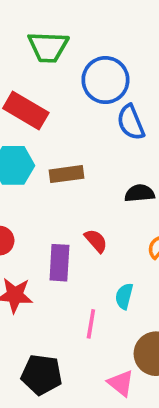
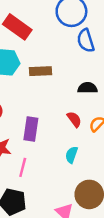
red semicircle: (96, 241) -> (74, 119), moved
pink line: (91, 324) -> (23, 167), moved

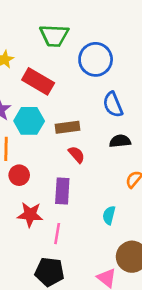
blue semicircle: (86, 41) -> (113, 105), moved
red semicircle: (74, 119) -> (77, 154), moved

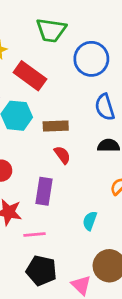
pink line: (57, 234) -> (34, 234), turned 70
black pentagon: (49, 272) -> (41, 271), moved

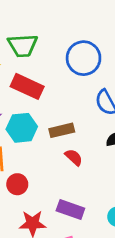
green trapezoid: (51, 30) -> (23, 45), moved
purple rectangle: (44, 191) -> (70, 210), moved, turned -68

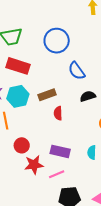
red semicircle: (74, 157) -> (58, 113), turned -128
red circle: (17, 184) -> (22, 145), moved

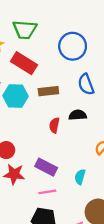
brown rectangle: (47, 95) -> (48, 91), moved
black semicircle: (88, 96) -> (78, 115), moved
pink line: (57, 174) -> (47, 192), moved

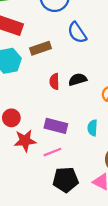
black semicircle: (78, 115) -> (78, 79), moved
pink line: (47, 192) -> (52, 152), moved

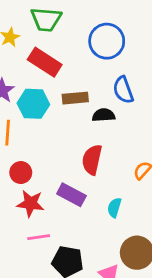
black semicircle: (78, 79) -> (104, 115), moved
red semicircle: (54, 81) -> (92, 160), moved, size x1.5
pink line: (52, 152) -> (39, 237), moved

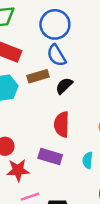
blue semicircle: (123, 90) -> (57, 55), moved
black semicircle: (104, 115) -> (64, 86), turned -30

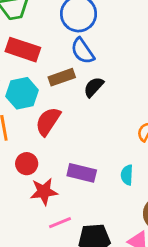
red semicircle: (62, 124) -> (48, 121), moved, turned 35

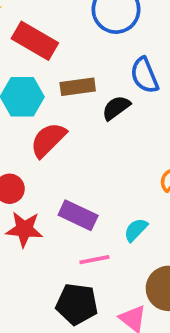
blue semicircle: (83, 51) -> (144, 75), moved
cyan semicircle: (127, 175) -> (136, 230), turned 30
pink line: (60, 223) -> (94, 260), moved

